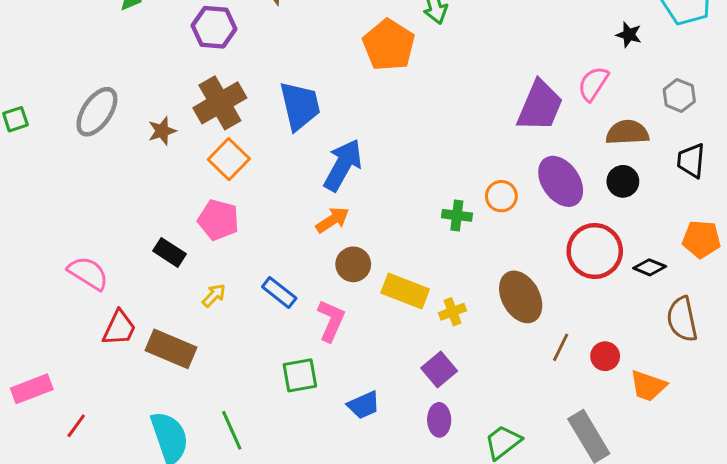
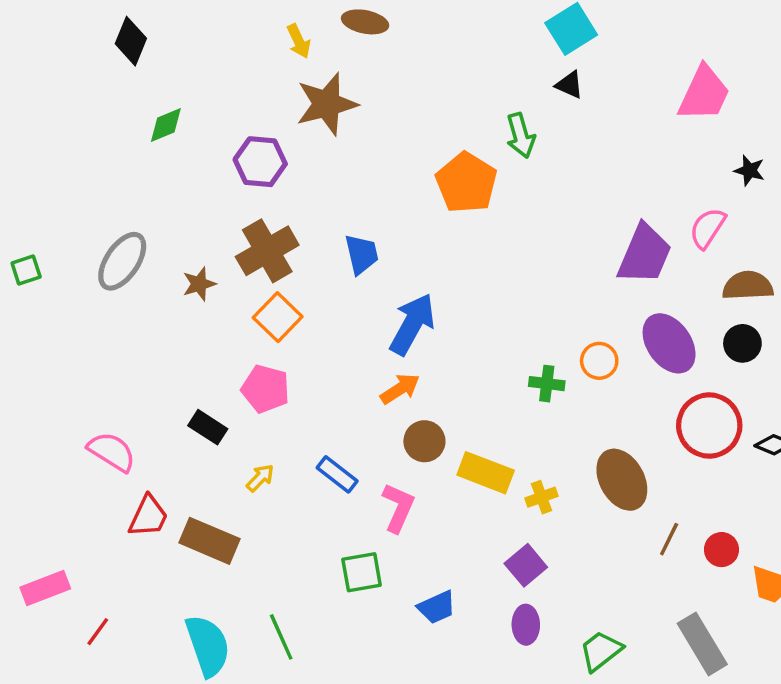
blue trapezoid: (300, 106) -> (362, 254), size x0.7

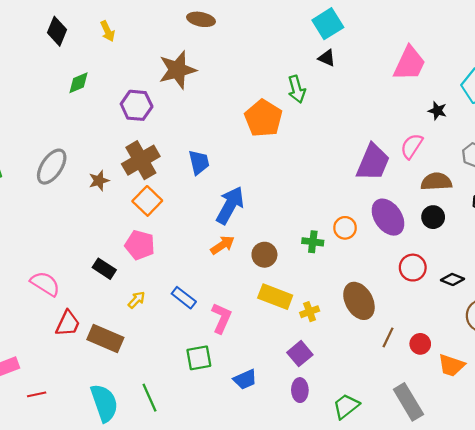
yellow arrow: (299, 41) -> (108, 31), moved
red circle: (709, 425) -> (413, 268), size x0.7
brown circle: (424, 441) -> (264, 255), moved
red line: (98, 632) -> (37, 394), turned 42

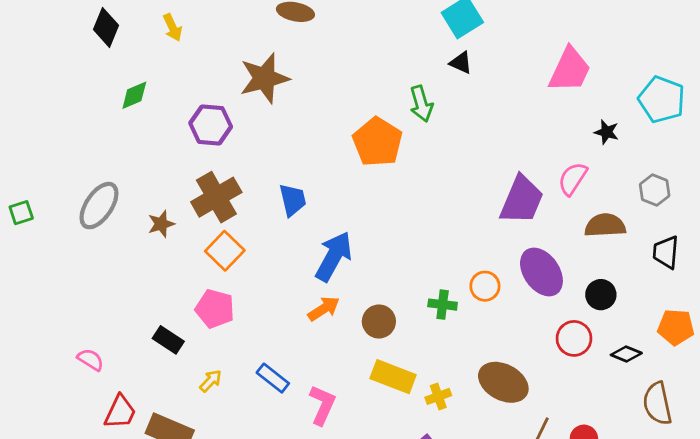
black circle: (433, 217) -> (601, 295), moved
pink semicircle: (45, 284) -> (90, 360), size x0.7
brown ellipse: (359, 301) -> (503, 382), turned -33

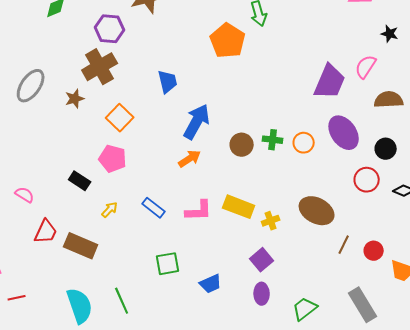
brown cross: (216, 197) -> (100, 67), moved
green cross: (443, 305) -> (273, 140), moved
brown circle: (379, 321) -> (242, 145), moved
pink L-shape: (322, 405) -> (199, 211), moved, turned 64

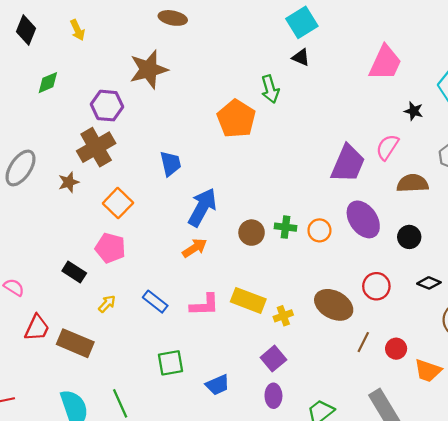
red circle: (367, 180) -> (376, 286), moved

